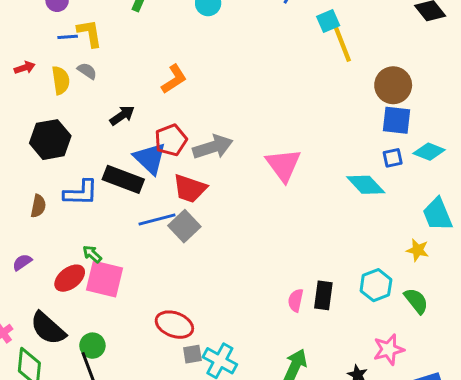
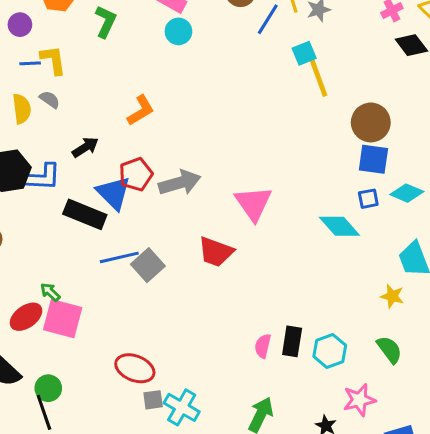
red trapezoid: (190, 188) -> (216, 252), moved
blue L-shape: (81, 193) -> (43, 177), moved
cyan hexagon: (376, 285) -> (330, 351), moved

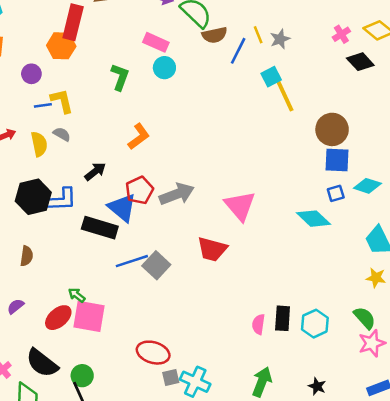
green L-shape: (106, 21) -> (120, 77), moved
yellow star: (392, 296) -> (376, 278), moved
pink star: (359, 400) -> (372, 343), moved

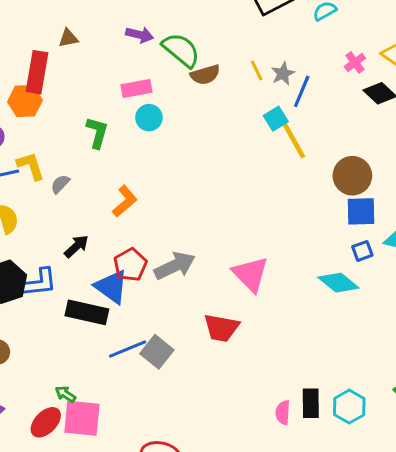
pink rectangle: (156, 42) -> (137, 88), turned -30
blue line: (238, 51) -> (302, 91), moved
gray semicircle: (62, 134) -> (60, 184), moved, turned -72

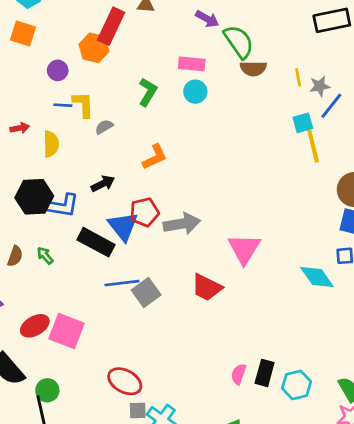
green arrow: (65, 394) -> (45, 256), moved

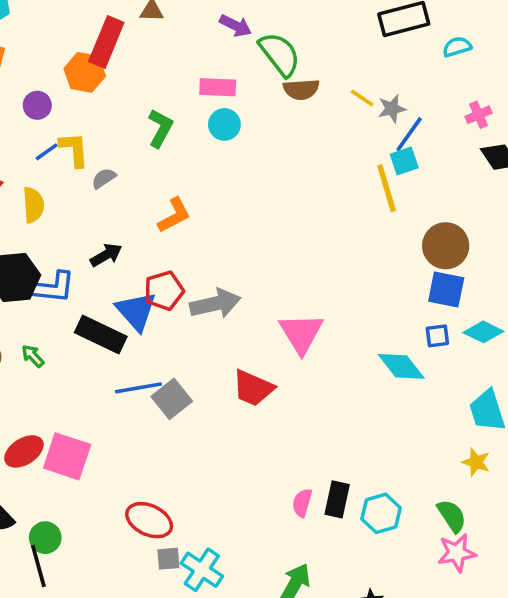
yellow line: (298, 77) -> (362, 98), turned -42
blue line: (63, 105) -> (47, 152), turned -36
cyan square: (303, 123) -> (404, 161), moved

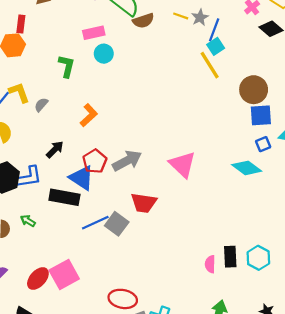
red rectangle: (106, 42) -> (21, 24), size x0.6
red trapezoid: (253, 388) -> (144, 203), moved
pink square: (67, 456) -> (64, 274), turned -32

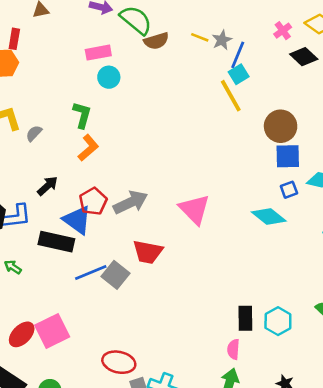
green L-shape: (67, 66) -> (82, 115), moved
pink semicircle: (210, 264) -> (233, 349), moved

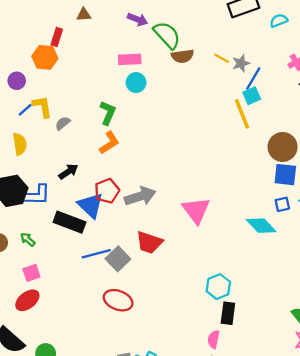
cyan hexagon: (278, 321) -> (218, 287), moved
pink square: (52, 331) -> (31, 273), moved, size x0.6
red ellipse: (119, 362) -> (118, 300), moved

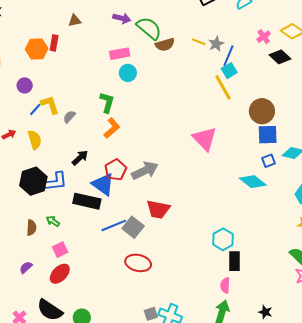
orange hexagon: (45, 57) -> (37, 49), moved
pink triangle: (196, 210) -> (205, 139), moved

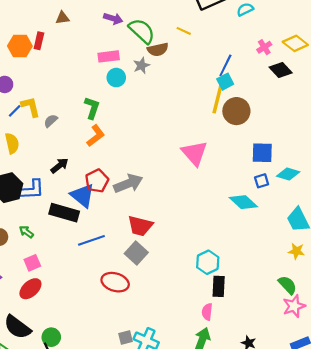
yellow line: (199, 42) -> (184, 31), moved
gray star: (216, 44) -> (141, 65), moved
yellow line: (223, 87) -> (217, 99), turned 40
brown circle: (262, 111) -> (236, 111), moved
gray square: (133, 227) -> (136, 253), moved

